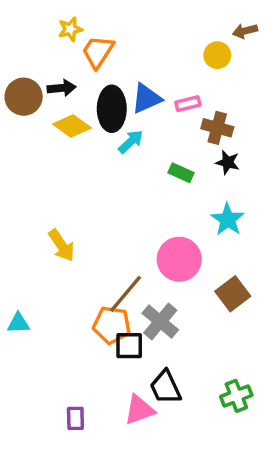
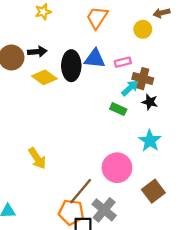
orange trapezoid: (98, 52) -> (97, 18), moved
blue triangle: (146, 98) -> (95, 59), turned 30
cyan arrow: (131, 142) -> (130, 88), moved

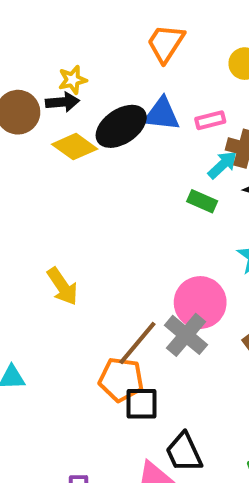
yellow star: (43, 12) -> (73, 80), moved
black ellipse: (71, 66) -> (121, 126), turned 56
gray cross: (104, 210) -> (186, 335), moved

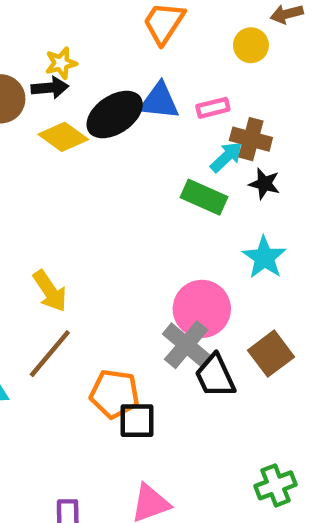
green rectangle: (202, 201) -> (204, 197), size x1.4
brown line: (137, 343) -> (50, 354), moved
black trapezoid: (184, 452) -> (215, 376), moved

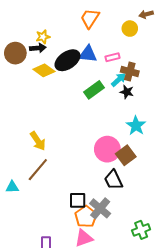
black star: (264, 184) -> (127, 92), moved
green rectangle: (204, 197) -> (94, 90), moved, turned -60
gray cross: (186, 345) -> (100, 208), moved
brown square: (271, 354) -> (126, 155), moved
orange pentagon: (115, 394) -> (86, 217), moved, turned 30

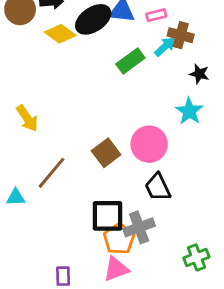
black star: (127, 92) -> (199, 74), moved
yellow arrow: (38, 141) -> (27, 118), moved
brown square: (126, 155) -> (106, 153), moved
black square: (78, 200) -> (108, 216), size x1.4
gray cross: (100, 208) -> (139, 227), turned 30

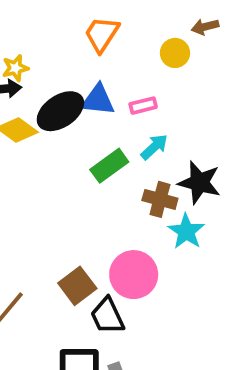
brown cross: (181, 35) -> (160, 199), moved
black star: (199, 74) -> (199, 183), size x1.6
black trapezoid: (158, 187) -> (107, 316), moved

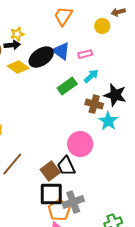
blue triangle: (98, 100) -> (61, 51), turned 30
brown square: (77, 286) -> (50, 171), moved

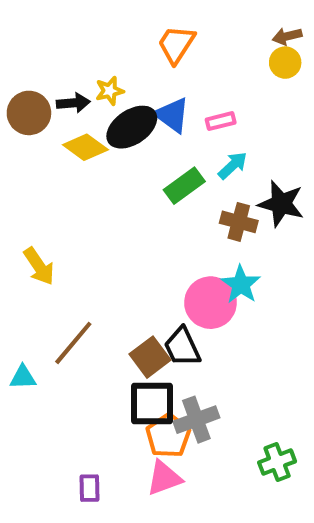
yellow circle: (102, 26) -> (285, 63), moved
yellow star: (17, 34) -> (110, 91), moved
cyan star: (108, 121) -> (241, 284), moved

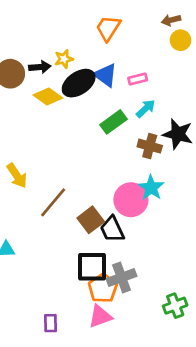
brown arrow: (287, 36) -> (171, 20), moved
brown line: (73, 343) -> (53, 202), moved
brown square: (150, 357) -> (91, 220), moved

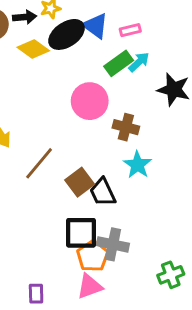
green rectangle: (113, 122) -> (119, 63), moved
brown cross: (150, 146) -> (126, 127), moved
cyan star: (151, 188) -> (137, 165), moved
pink circle: (131, 200) -> (90, 101), moved
gray cross: (122, 277) -> (113, 244), turned 32

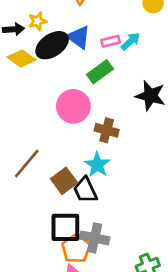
cyan arrow: (139, 62) -> (131, 41), moved
cyan star: (137, 165) -> (97, 165), moved

